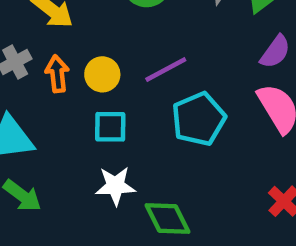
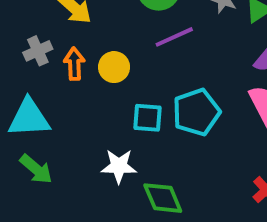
purple line: (166, 69) -> (174, 37), moved
cyan square: (110, 127) -> (147, 118), moved

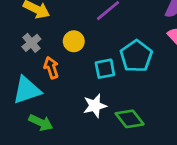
gray cross: (38, 51) -> (31, 43), moved
orange arrow: (74, 64) -> (51, 68), moved

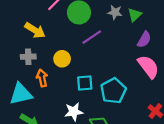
gray cross: (31, 43) -> (28, 57), turned 32
cyan pentagon: (136, 56) -> (113, 91), moved

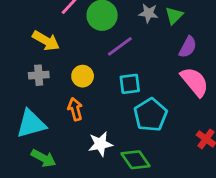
orange arrow: (42, 78) -> (75, 109), moved
cyan square: (85, 83) -> (130, 84), moved

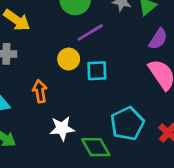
yellow circle: (83, 76) -> (69, 59), moved
cyan pentagon: (150, 115) -> (127, 124), moved

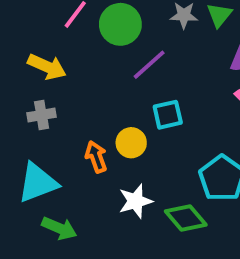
yellow circle: (69, 59) -> (131, 143), moved

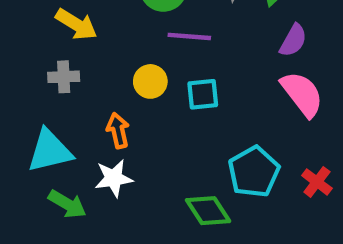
purple line: (149, 65) -> (189, 36), turned 39
yellow circle: (131, 143) -> (150, 81), moved
white star: (135, 201) -> (114, 178), moved

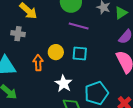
yellow circle: (150, 81) -> (56, 52), moved
white star: (114, 178) -> (63, 83), moved, turned 30

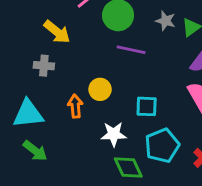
cyan square: (80, 53) -> (147, 106), moved
white star: (63, 83) -> (114, 134), turned -30

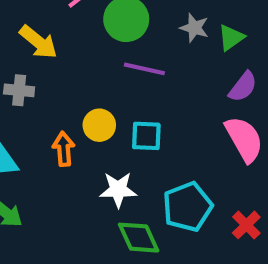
cyan square: (147, 106) -> (146, 136), moved

